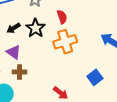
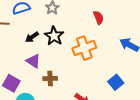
red semicircle: (62, 17) -> (98, 18), moved
brown cross: (20, 72) -> (50, 78), moved

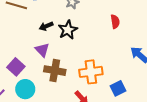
orange cross: (84, 48) -> (91, 72), moved
brown cross: (50, 78) -> (55, 71), size x1.5

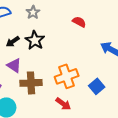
red semicircle: (115, 22) -> (79, 22), turned -40

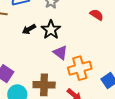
purple triangle: (14, 66) -> (60, 53), moved
brown cross: (31, 83) -> (44, 85), moved

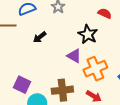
black star: (51, 30) -> (88, 34), moved

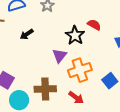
red semicircle: (105, 13) -> (94, 25), moved
purple triangle: (74, 56) -> (60, 56), turned 35

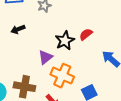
red semicircle: (94, 25) -> (86, 34), turned -80
orange cross: (80, 70) -> (62, 76), turned 30

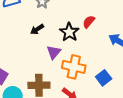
black arrow: (18, 29) -> (37, 29), moved

